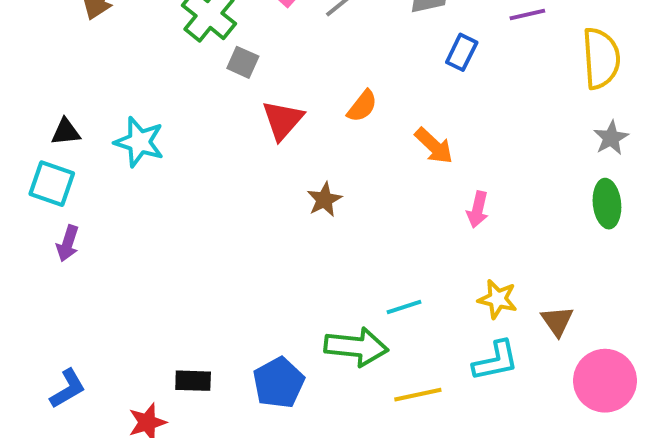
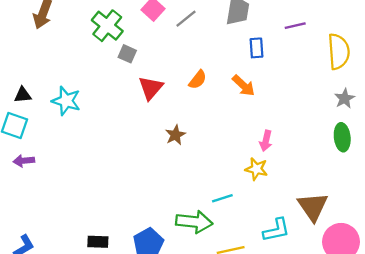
blue rectangle: (462, 52) -> (256, 48), turned -30
orange arrow: (434, 146) -> (244, 86), moved
purple arrow: (68, 243) -> (24, 161), turned 66
yellow star: (498, 299) -> (256, 169), moved
brown triangle: (557, 321) -> (313, 207), size x1.6

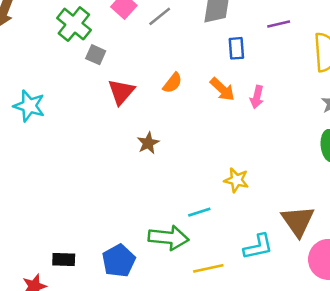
pink arrow: (266, 141) -> (257, 97), moved

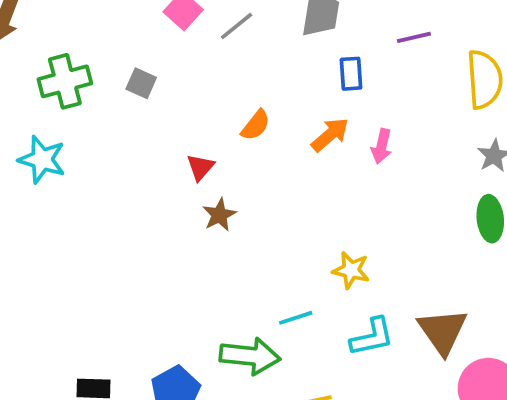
green cross: (74, 24) -> (65, 81), moved, turned 36
orange arrow: (222, 89) -> (330, 135), turned -84
red triangle: (121, 92) -> (200, 167), moved, size x0.7
cyan L-shape: (258, 247) -> (372, 337), moved

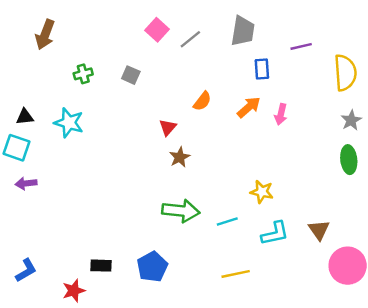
green cross: (65, 81) -> (83, 74), size x0.6
brown triangle: (443, 331) -> (319, 230), size x0.7
green arrow: (250, 356) -> (181, 211), moved

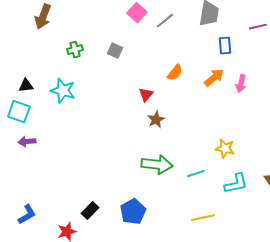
black rectangle: (101, 266) -> (90, 211), turned -48

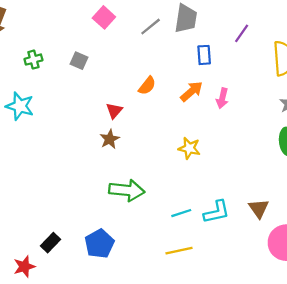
gray line: (165, 21) -> (151, 27), moved
purple line: (258, 27) -> (242, 33), turned -42
brown star: (156, 120) -> (110, 139), moved
yellow star: (225, 149) -> (189, 148), moved
cyan line: (196, 174) -> (181, 213), moved

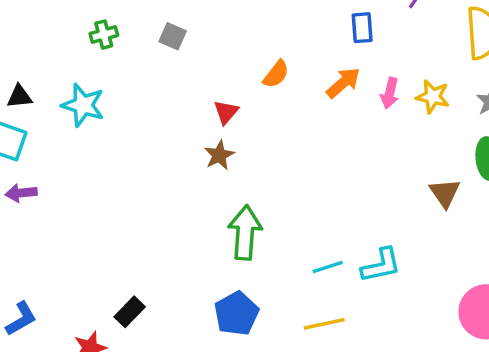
yellow star: (189, 148) -> (433, 97), moved
green arrow: (127, 190) -> (245, 233), turned -92
brown triangle: (259, 209) -> (445, 193), moved
blue pentagon: (99, 244) -> (236, 314), moved

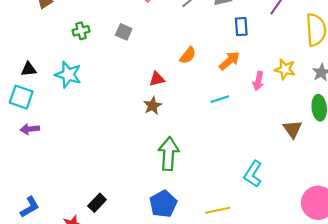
pink arrow: (390, 93) -> (258, 81), moved
red triangle: (226, 112) -> (157, 79), turned 35
cyan L-shape: (381, 265) -> (253, 174), turned 135
cyan line: (328, 267) -> (220, 99), moved

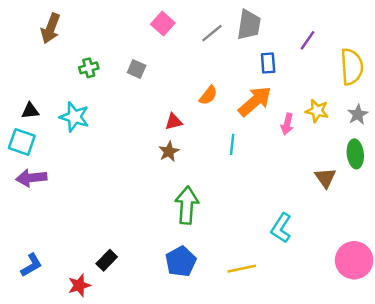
orange arrow: (229, 61) -> (255, 101), size x1.4
cyan line: (220, 99) -> (232, 144), moved, turned -66
purple arrow: (30, 129) -> (31, 178), size x1.4

